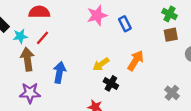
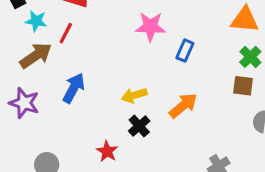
blue rectangle: (125, 24) -> (185, 51), turned 32
red line: (43, 38) -> (66, 33), turned -32
brown arrow: (27, 59) -> (36, 56), turned 45

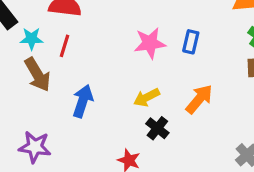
pink star: (151, 27) -> (150, 43), moved
brown arrow: (36, 56) -> (38, 75), turned 104
purple star: (24, 103) -> (35, 147), moved

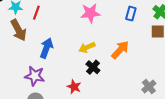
blue rectangle: (191, 42) -> (131, 14), moved
purple star: (35, 147) -> (35, 76), moved

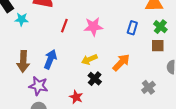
red line: (36, 13) -> (64, 26), moved
brown arrow: (19, 30) -> (23, 61), moved, turned 30
gray cross: (149, 87) -> (148, 87), moved

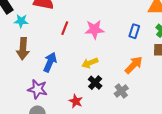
brown arrow: (23, 61) -> (23, 49), moved
orange arrow: (121, 62) -> (134, 65), moved
gray cross: (148, 87) -> (121, 91), moved

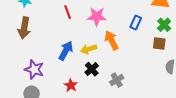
red line: (65, 28) -> (68, 12), turned -48
blue arrow: (50, 62) -> (66, 51), moved
orange arrow: (134, 65) -> (112, 40), moved, turned -78

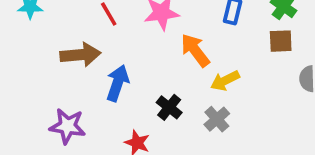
brown arrow: (24, 28) -> (80, 55), moved, turned -95
yellow arrow: (89, 49) -> (225, 81), moved

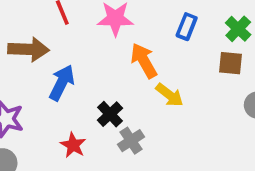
yellow arrow: (225, 81) -> (170, 95), turned -124
gray cross: (217, 119) -> (131, 141), moved

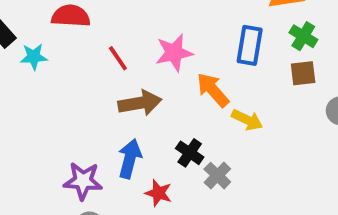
blue rectangle: (187, 27) -> (250, 45), size x1.4
brown arrow: (29, 49) -> (140, 103), moved
blue arrow: (62, 83) -> (130, 159), moved

